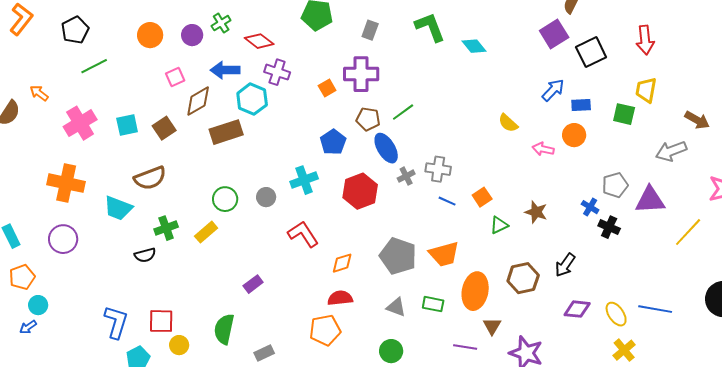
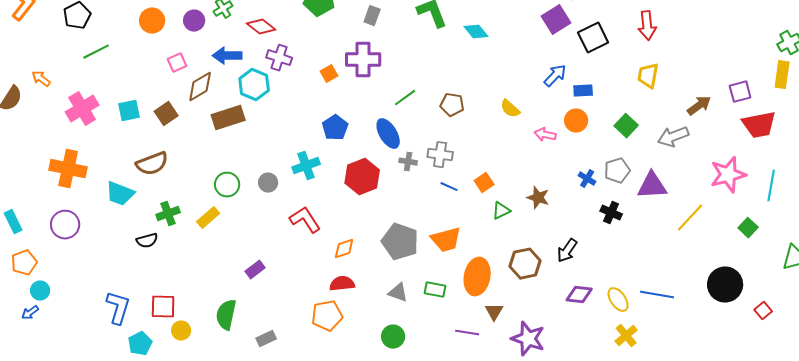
green square: (624, 114) -> (626, 126), moved, turned 30
brown pentagon: (368, 119) -> (452, 105), moved
brown arrow: (697, 120) -> (699, 106), turned -65
gray cross: (406, 176) -> (408, 162), turned 36
blue cross: (590, 207) -> (587, 179), moved

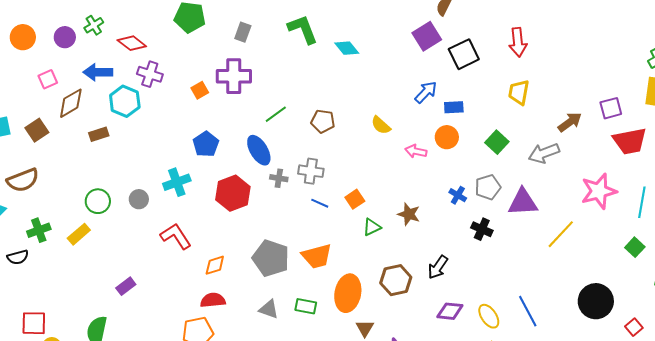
brown rectangle: (228, 118) -> (99, 134), size x0.6
green square: (748, 228) -> (635, 247), moved
blue line: (657, 295) -> (528, 311), turned 52

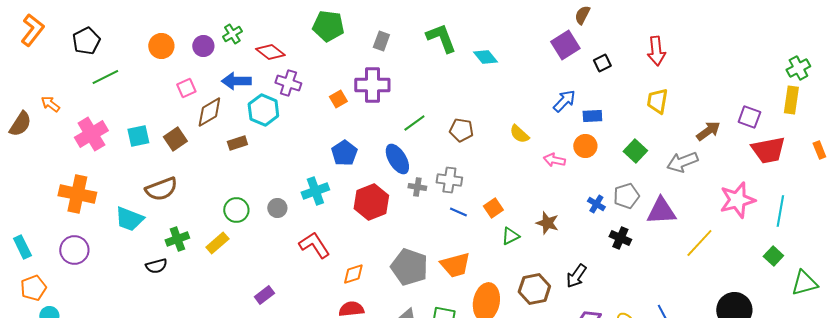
black square: (464, 54) -> (602, 63), size x0.6
purple square: (611, 108) -> (749, 117), turned 35

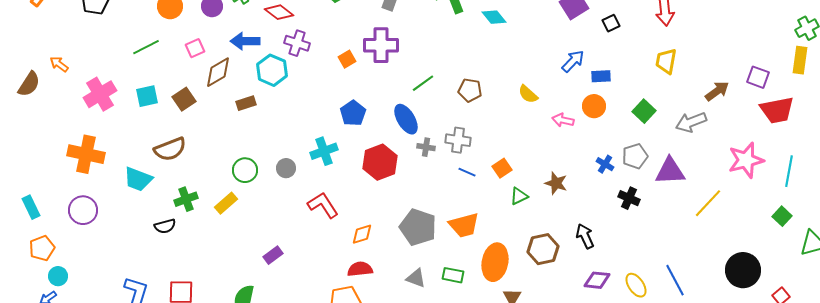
green line: (105, 77) -> (146, 47), moved
black arrow: (576, 276) -> (585, 236), turned 120

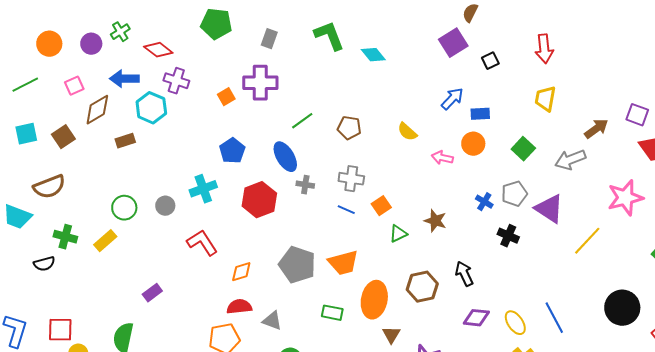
gray cross: (458, 140) -> (351, 179), moved
purple triangle: (670, 171) -> (549, 209), turned 36
green cross: (186, 199) -> (65, 237), turned 35
gray triangle: (416, 278) -> (272, 321), moved

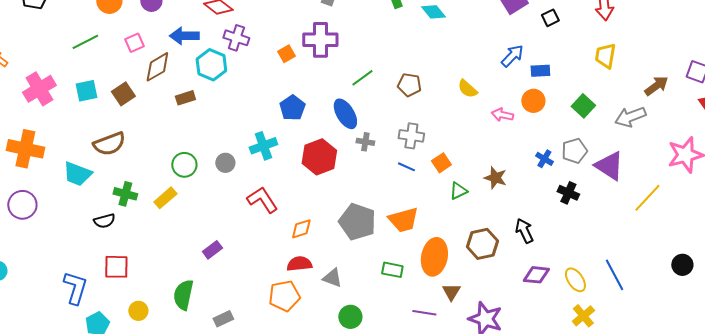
black circle: (622, 308) -> (682, 265), size x0.6
red square: (60, 330) -> (116, 267), moved

